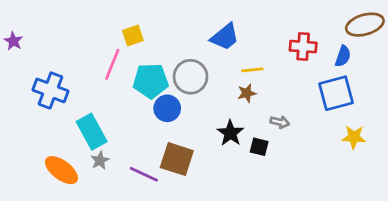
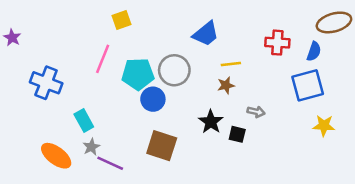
yellow square: (133, 36) -> (122, 20), moved
cyan rectangle: (92, 132) -> (84, 121), size x0.7
purple line: (144, 174) -> (110, 163), moved

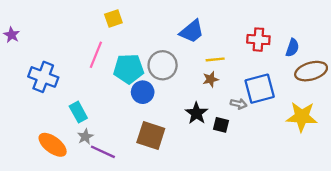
brown ellipse: (334, 22) -> (311, 71), moved
blue square: (308, 85) -> (260, 89), moved
yellow star: (324, 126) -> (302, 117), size x1.5

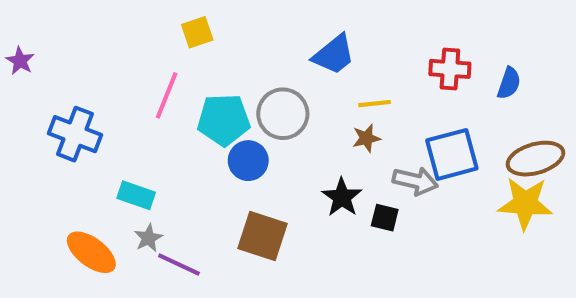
brown ellipse: (311, 71) -> (535, 159), moved
gray arrow: (239, 104) -> (415, 181), size x1.5
cyan rectangle: (78, 112) -> (136, 195), turned -42

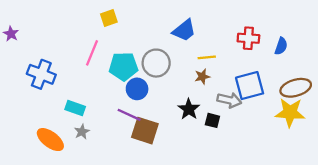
purple line: (179, 264) -> (129, 115), moved

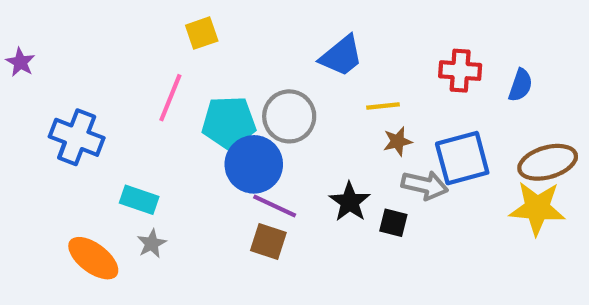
brown star: (202, 77) -> (398, 141), moved
blue circle: (137, 89) -> (254, 164), size x1.4
purple line: (129, 115) -> (275, 206), moved
brown square: (145, 131) -> (268, 241), size x0.7

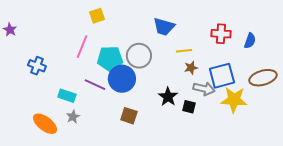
blue trapezoid: (341, 56) -> (164, 27), turned 55
blue cross: (77, 137) -> (37, 66), size x0.7
purple line: (275, 206) -> (95, 85), moved
yellow star: (537, 208) -> (234, 100), moved

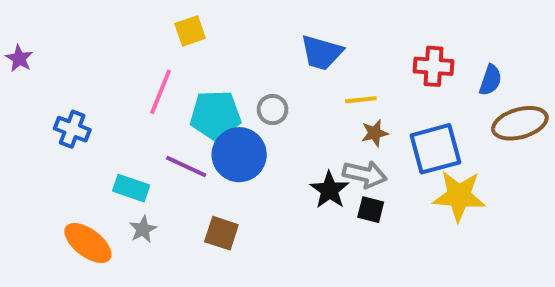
gray circle: (139, 56) -> (273, 110), size x0.6
brown ellipse: (263, 78) -> (520, 123), moved
gray arrow: (204, 89) -> (365, 174), moved
brown square: (129, 116) -> (221, 233), moved

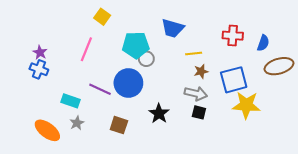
yellow square: (190, 31) -> (102, 17), turned -35
purple star: (19, 58) -> (40, 52), moved
cyan pentagon: (216, 115) -> (136, 45), moved
black star: (329, 190) -> (159, 114), moved

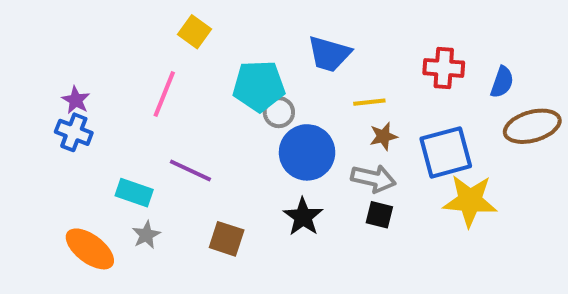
blue circle: (128, 83) -> (307, 152), moved

